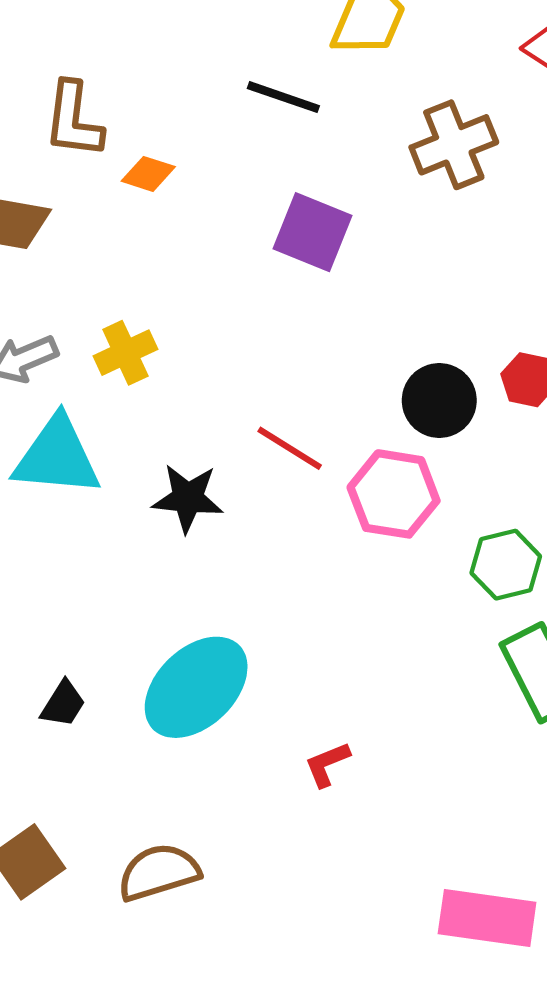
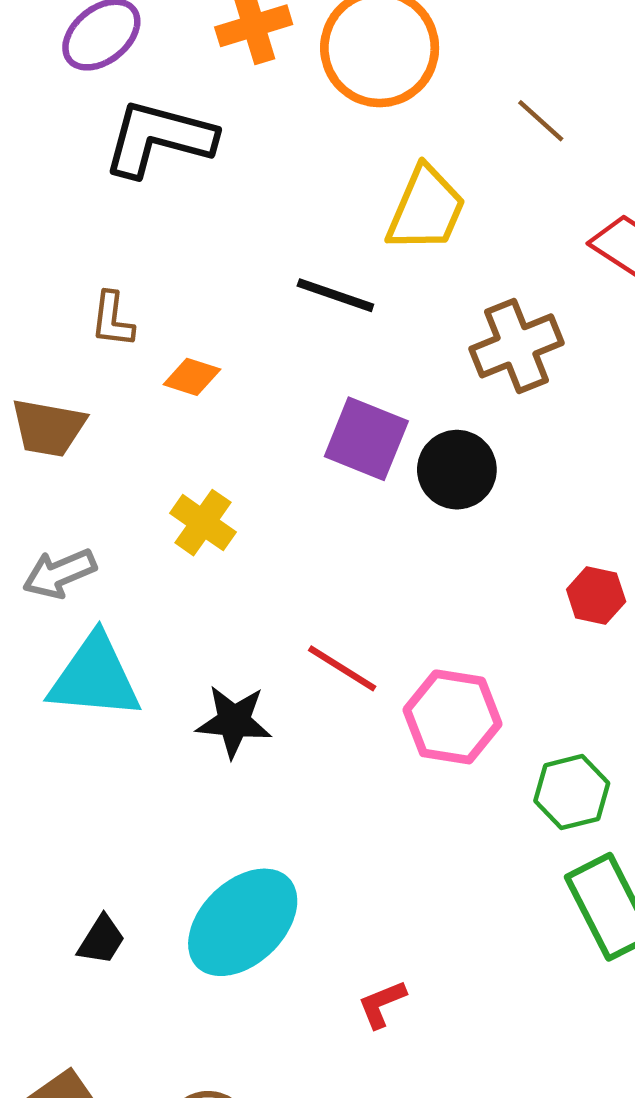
brown L-shape: (73, 120) -> (112, 319), size x0.7
yellow cross: (125, 353) -> (203, 523), moved, turned -30
black circle: (439, 400) -> (457, 470), moved

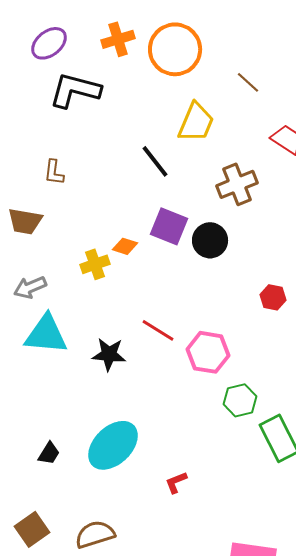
black line: (335, 295) -> (155, 161), turned 33
orange diamond: (192, 377) -> (125, 246), moved
yellow cross: (203, 523) -> (95, 264), turned 36
green hexagon: (572, 792) -> (240, 400), moved

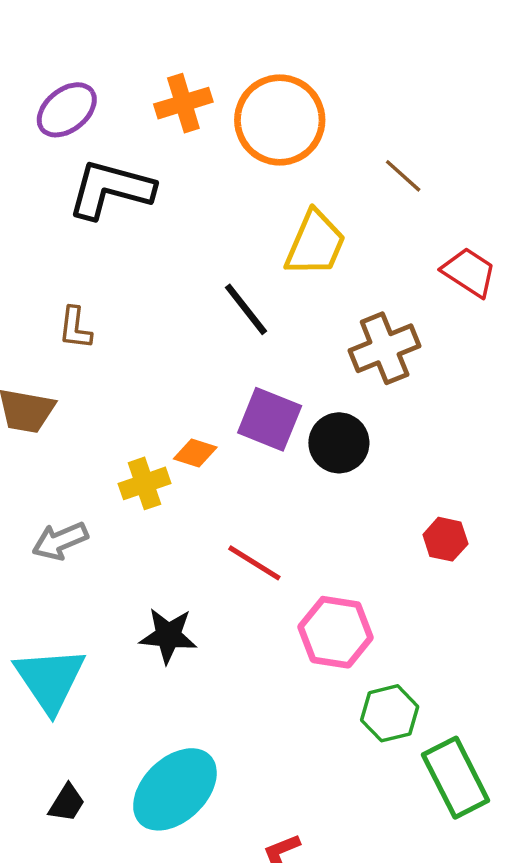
gray arrow: (30, 287) -> (60, 541), moved
red line: (158, 330) -> (254, 563), moved
cyan triangle: (46, 334) -> (50, 680), moved, turned 51

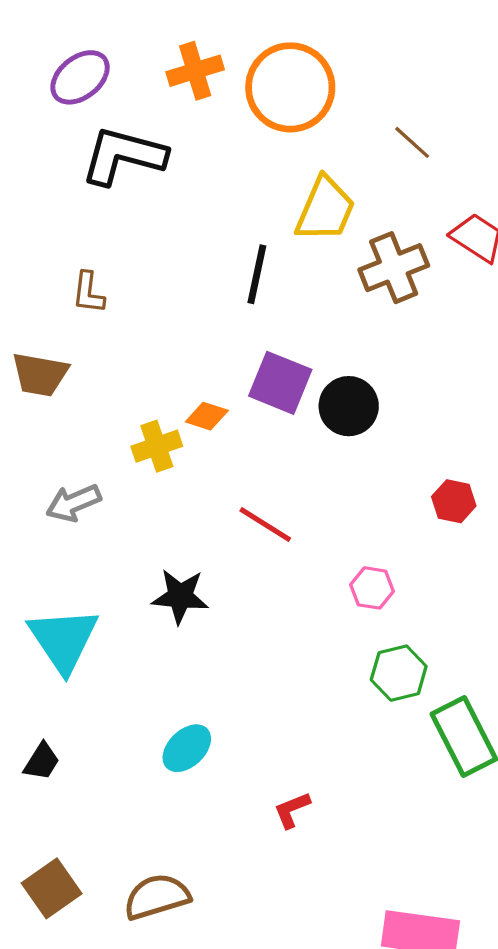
black line: (246, 309) -> (257, 274), turned 50
brown cross: (385, 348) -> (394, 268), moved
pink hexagon: (336, 632) -> (372, 588), moved, size x0.6
cyan ellipse: (175, 789) -> (187, 748), size x0.6
black trapezoid: (67, 803) -> (42, 762), moved

